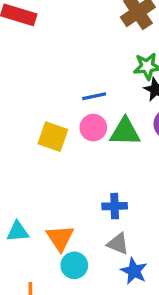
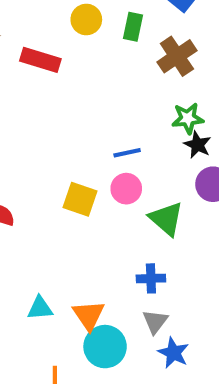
green triangle: (125, 132) -> (166, 219), moved, turned 40
gray triangle: (118, 244) -> (155, 322), turned 45
cyan circle: (74, 265) -> (105, 347), size x1.4

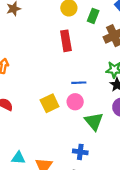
red rectangle: (40, 60) -> (66, 41), moved, turned 54
yellow square: (80, 199) -> (50, 103), turned 36

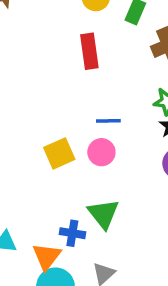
green triangle: (94, 121) -> (103, 214), moved
blue cross: (80, 152) -> (72, 233), moved

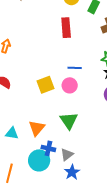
blue cross: (72, 233) -> (48, 148), moved
orange triangle: (47, 256) -> (37, 128), moved

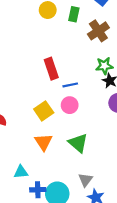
red rectangle: (66, 28) -> (51, 69), moved
orange triangle: (37, 128) -> (43, 142), moved
blue cross: (48, 148) -> (38, 190), moved

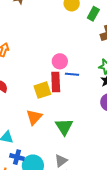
red rectangle: (51, 69) -> (56, 82), moved
pink circle: (70, 105) -> (60, 61), moved

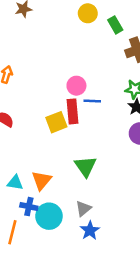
green rectangle: (93, 14) -> (115, 25), turned -56
orange triangle: (34, 117) -> (42, 180), moved

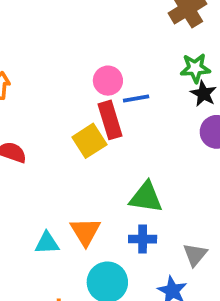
green triangle: (85, 166) -> (146, 197), turned -35
blue cross: (29, 207) -> (143, 239), moved
gray triangle: (83, 209) -> (195, 255), moved

